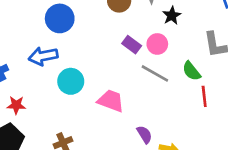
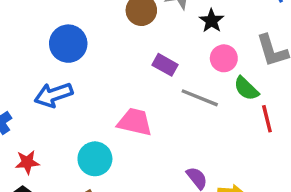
pink circle: (157, 44) -> (224, 58), moved
cyan circle: (71, 81) -> (95, 159), moved
pink trapezoid: (111, 101) -> (135, 122), moved

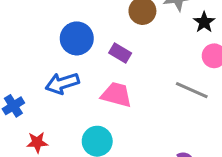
purple rectangle: (165, 65) -> (120, 53), moved
pink trapezoid: (135, 122) -> (116, 95), moved

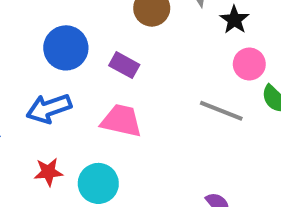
red star: (37, 142) -> (48, 172), moved

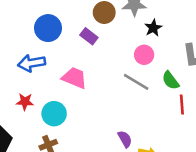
pink circle: (249, 64) -> (144, 55), moved
purple rectangle: (124, 65) -> (89, 36), moved

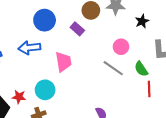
black star: (153, 28) -> (142, 21), moved
pink trapezoid: (74, 78) -> (63, 62), turned 55
red star: (25, 102) -> (19, 97), moved

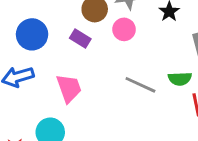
pink circle: (121, 47) -> (124, 29), moved
green semicircle: (141, 69) -> (180, 79), turned -49

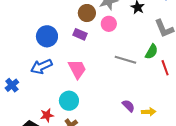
green semicircle: (180, 79) -> (151, 52), turned -49

